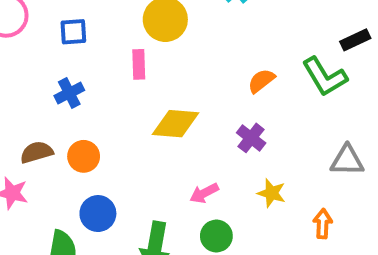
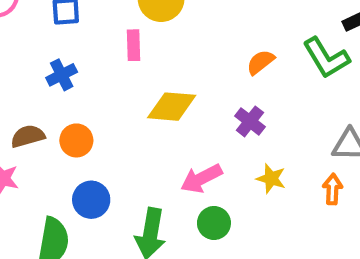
pink arrow: (204, 193) -> (201, 179), size x1.4
orange arrow: (323, 224) -> (333, 189), moved

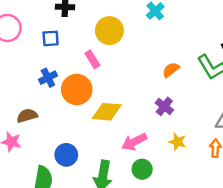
pink rectangle: (134, 45) -> (92, 59), turned -30
yellow diamond: (172, 107) -> (107, 112), moved
orange circle: (76, 140) -> (77, 89), moved, size x1.5

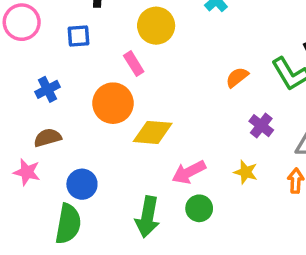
blue cross: (48, 78) -> (48, 89), moved
purple cross: (164, 106) -> (261, 126), moved
blue circle: (66, 155) -> (82, 184), moved

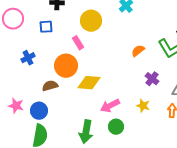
brown semicircle: (48, 138) -> (50, 86), moved
blue circle: (82, 184) -> (39, 111), moved

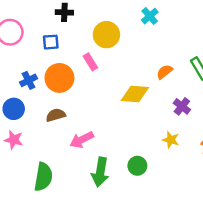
orange circle: (66, 66) -> (59, 78), moved
yellow diamond: (89, 83) -> (135, 94), moved
pink arrow: (110, 106) -> (82, 140), moved
blue circle: (39, 111) -> (14, 109), moved

